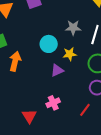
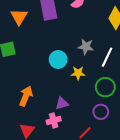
orange arrow: (15, 61) -> (26, 96), moved
purple triangle: (57, 70) -> (62, 103), moved

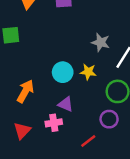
cyan circle: (58, 60) -> (63, 72), moved
purple triangle: (62, 103) -> (66, 104), turned 32

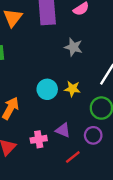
gray star: (101, 42) -> (73, 47), moved
purple triangle: (66, 104) -> (63, 130), moved

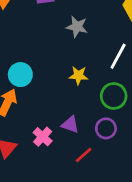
cyan circle: (47, 89) -> (20, 75), moved
pink cross: (39, 139) -> (43, 137), turned -35

